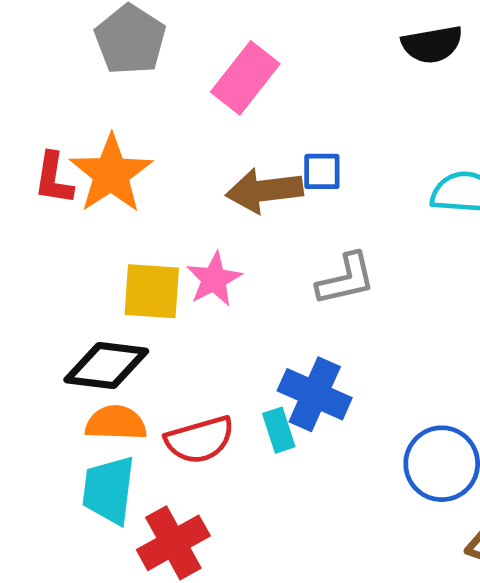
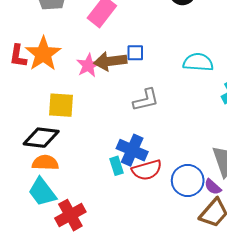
pink star: (214, 279) -> (88, 65), moved
red semicircle: (200, 440) -> (147, 170), moved
cyan trapezoid: (109, 490) -> (42, 192), turned -44

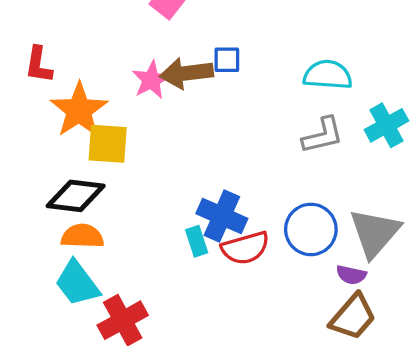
orange star: (43, 54) -> (79, 110), moved
gray L-shape: (146, 100) -> (323, 135), moved
blue circle: (188, 180) -> (311, 229), moved
purple semicircle: (213, 187) -> (351, 275), turned -30

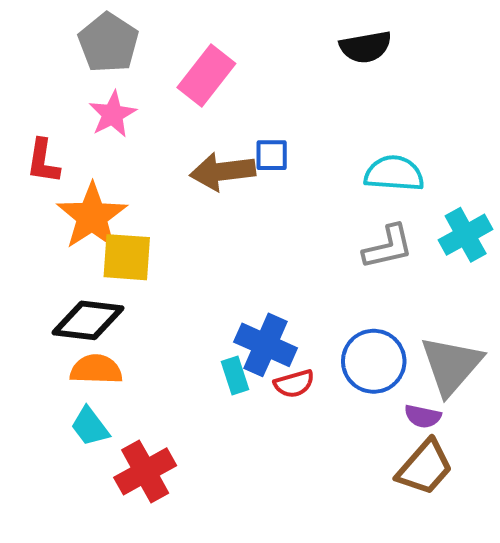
pink star: (151, 80) -> (112, 114), moved
red semicircle: (245, 248) -> (294, 384), size x0.7
cyan trapezoid: (77, 283) -> (90, 427), size x0.7

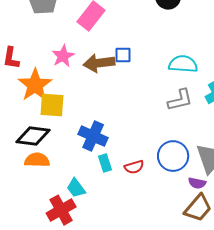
pink star: (112, 114) -> (63, 56), moved
blue cross: (266, 345) -> (93, 136), moved
cyan trapezoid: (90, 427) -> (76, 188), moved

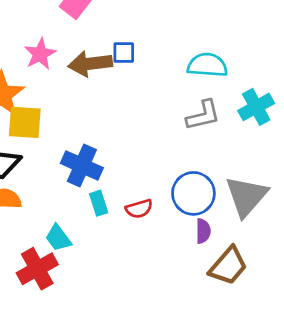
purple semicircle: (197, 183) -> (203, 231), moved, turned -102

